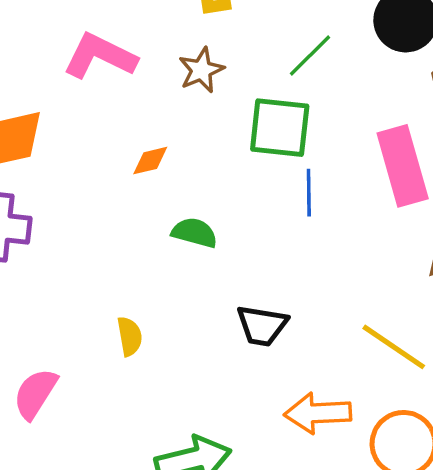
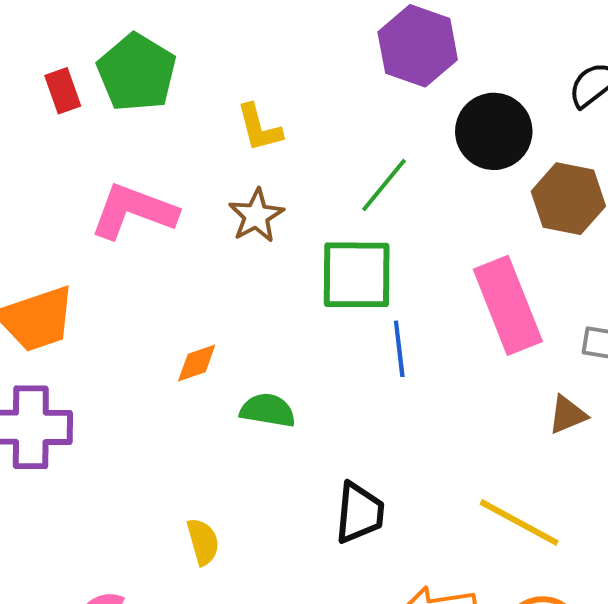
orange diamond: (150, 161) -> (197, 363), moved
black trapezoid: (262, 326) -> (359, 513), turned -88

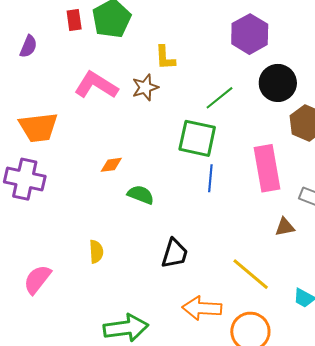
brown star: (256, 216) -> (145, 87), moved

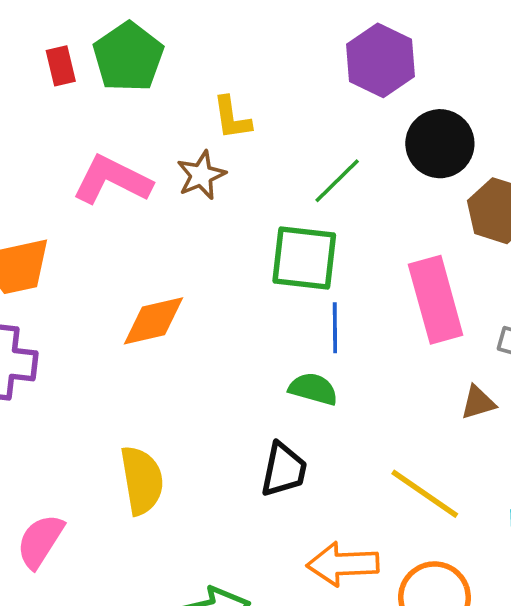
orange diamond: (111, 165) -> (154, 321), size x1.6
green semicircle: (141, 195) -> (313, 389), moved
yellow semicircle: (96, 252) -> (142, 480), size x1.6

